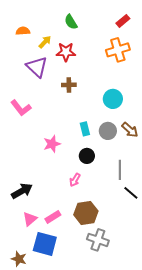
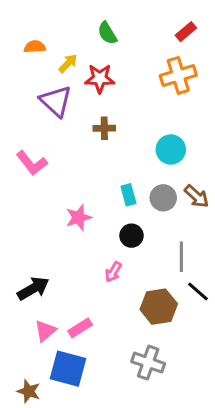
brown hexagon: (86, 213) -> (159, 307), moved

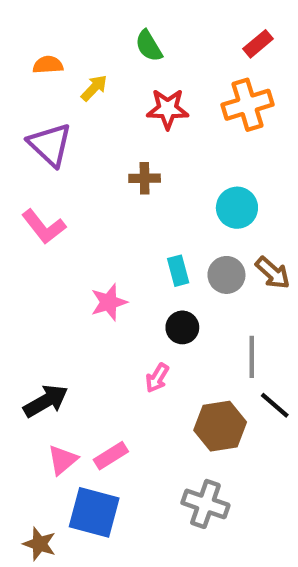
red star: (100, 78) -> (168, 109), moved
purple triangle: (56, 101) -> (50, 145), moved

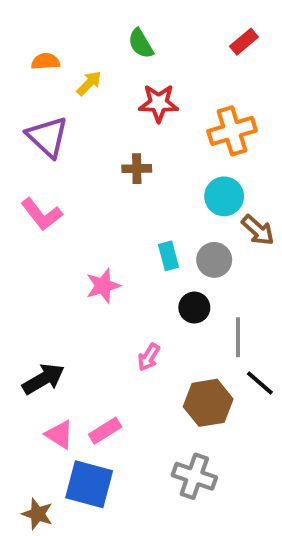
orange cross: (247, 105) -> (232, 131), moved
brown arrow: (273, 273) -> (258, 230), moved
black circle: (182, 327) -> (194, 308), moved
pink triangle: (63, 460) -> (59, 435), turned -48

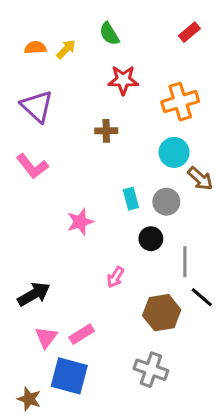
yellow arrow: (89, 83) -> (66, 49), moved
pink triangle: (59, 435) -> (46, 337), turned 35

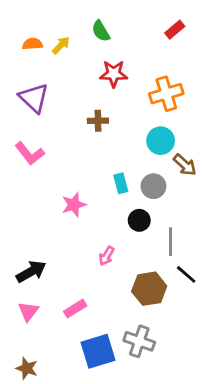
pink triangle: (46, 337) -> (28, 311), moved
blue square: (69, 376) -> (98, 351), moved, turned -32

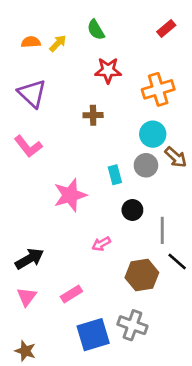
gray circle: (153, 186) -> (146, 165), moved
pink star: (74, 205) -> (70, 195), size x1.4
pink arrow: (107, 256) -> (101, 244), turned 30

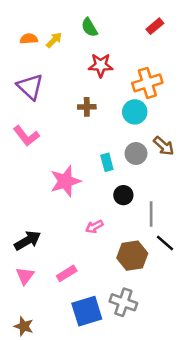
cyan circle: (153, 134) -> (135, 112), moved

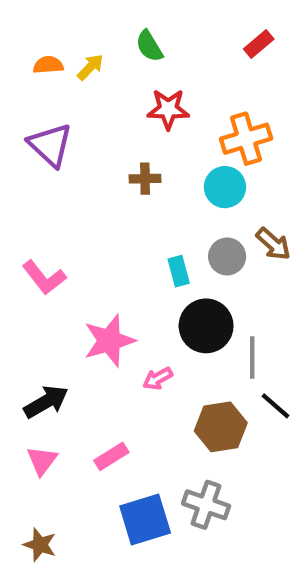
pink L-shape: (26, 136) -> (44, 278), moved
pink star: (65, 181) -> (109, 341), moved
black circle: (123, 195) -> (206, 326), size x1.6

